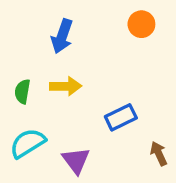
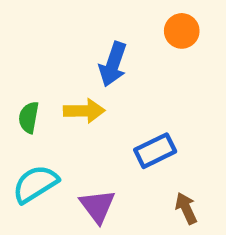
blue arrow: (62, 36) -> (113, 64), moved
brown arrow: (159, 154) -> (186, 208), moved

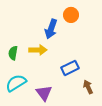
orange circle: (182, 31) -> (71, 15), moved
brown arrow: (186, 208) -> (88, 87), moved

